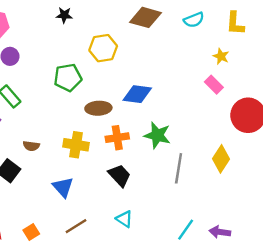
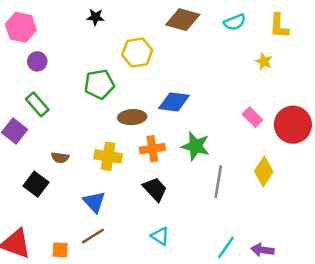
pink rectangle: (214, 85) -> (252, 117), moved
brown line: (76, 226) -> (93, 236), moved
orange square: (31, 232) -> (60, 250), turned 35

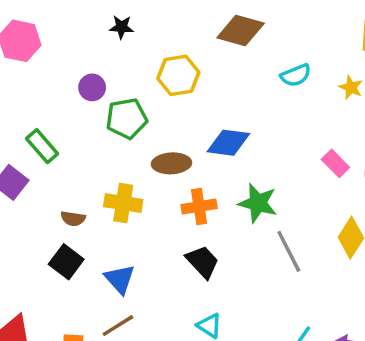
cyan semicircle: (235, 22) -> (296, 75), moved
purple circle: (37, 61) -> (92, 87), moved
yellow cross: (108, 156) -> (123, 203), moved
gray line: (218, 182) -> (289, 251), turned -36
black square: (36, 184) -> (66, 262), moved

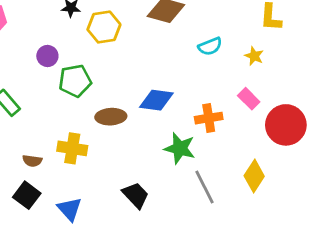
yellow hexagon: (178, 75) -> (104, 27), moved
pink rectangle: (335, 163) -> (249, 99), moved
orange cross: (199, 207) -> (209, 118), moved

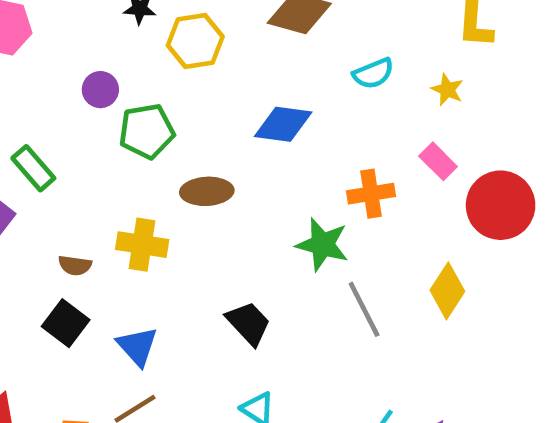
blue diamond: (156, 100) -> (283, 124), moved

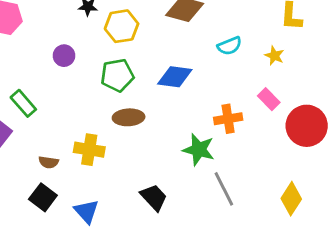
green pentagon: (147, 131) -> (117, 75), moved
yellow diamond: (447, 291) -> (291, 199), moved

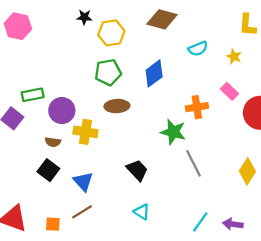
purple circle: (64, 56) -> (62, 111), moved, size x1.5
blue diamond: (175, 77) -> (154, 73), turned -44
green rectangle: (23, 103) -> (33, 95), turned -60

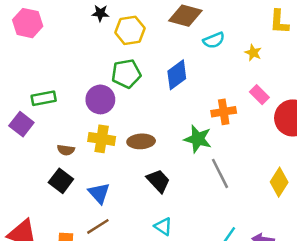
cyan semicircle: (198, 49) -> (214, 40), moved
yellow star: (234, 57) -> (253, 53), moved
brown ellipse: (117, 106) -> (141, 141), moved
purple circle: (62, 111) -> (100, 99), moved

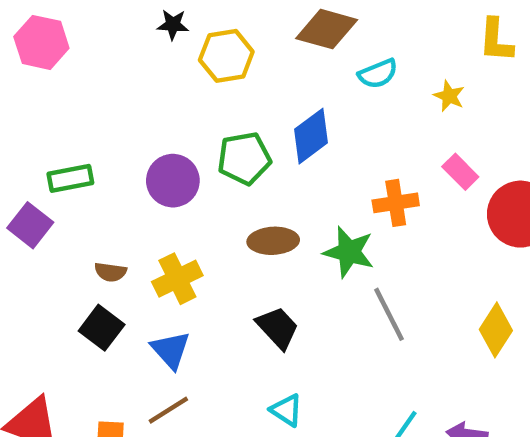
green pentagon: (126, 74) -> (244, 158), moved
yellow cross: (102, 139) -> (177, 279), moved, turned -35
brown ellipse: (141, 141) -> (273, 241), moved

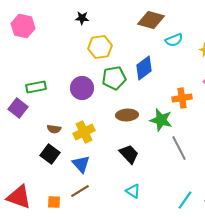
yellow hexagon: (226, 56) -> (100, 47), moved

